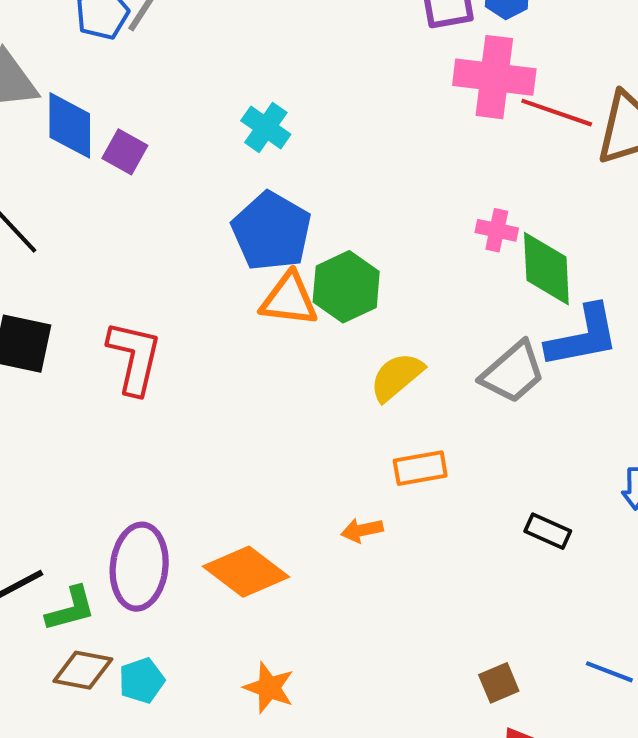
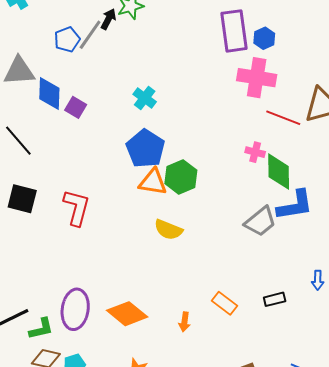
red line: (557, 113) -> (283, 118), moved
yellow semicircle: (397, 377) -> (168, 230), moved, turned -120
orange rectangle: (420, 468) -> (225, 303), moved, turned 45
orange arrow: (362, 530) -> (184, 322), moved, turned -72
black rectangle: (548, 531) -> (275, 299), turned -40

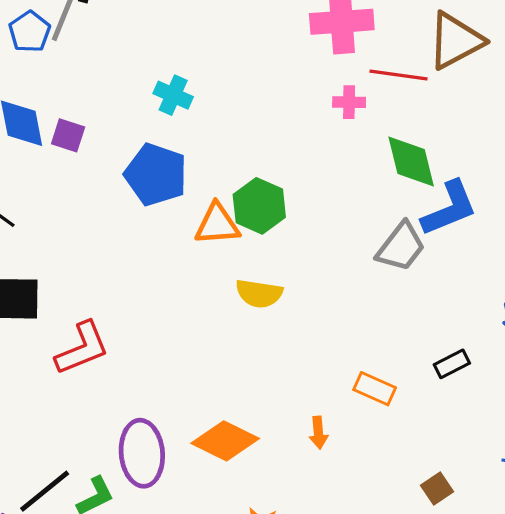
blue pentagon: (146, 149) -> (156, 175), moved
pink cross: (255, 152) -> (349, 102), moved
red L-shape: (77, 207) -> (82, 348), moved, turned 66

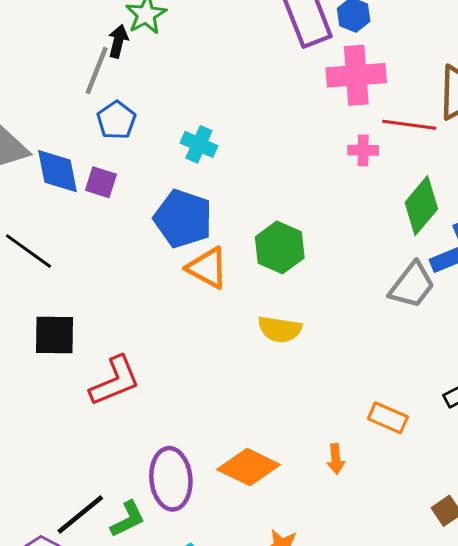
blue pentagon: (30, 32) -> (116, 120), moved
green diamond: (411, 162) -> (421, 206), turned 54
orange triangle: (217, 224) -> (207, 268), moved, turned 33

